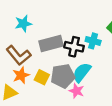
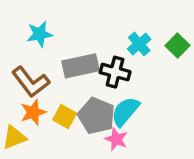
cyan cross: (93, 41) -> (139, 44), moved, turned 32
gray pentagon: (63, 76) -> (96, 116), turned 30

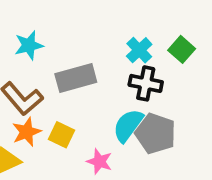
black cross: (115, 72) -> (146, 83), moved
gray pentagon: (96, 116) -> (155, 133), moved
pink star: (116, 139) -> (99, 161), moved

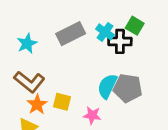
gray rectangle: (76, 78) -> (71, 34), moved
black cross: (146, 83) -> (120, 41), moved

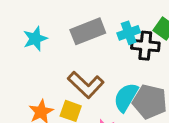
cyan cross: (105, 32) -> (129, 33), turned 30
brown L-shape: (29, 82) -> (86, 85), moved

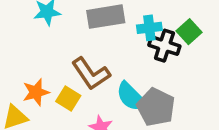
cyan semicircle: (126, 97) -> (131, 97), turned -88

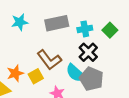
black cross: (164, 46) -> (88, 52), moved, turned 30
yellow square: (68, 98) -> (36, 76), turned 32

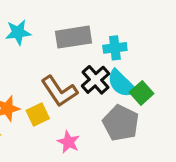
green square: (110, 30) -> (142, 93), moved
black cross: (88, 52) -> (96, 80), moved
cyan semicircle: (75, 73) -> (121, 83), moved

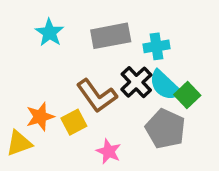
cyan star: (18, 32) -> (50, 33), turned -30

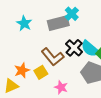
cyan cross: (157, 46) -> (72, 14), moved, turned -32

